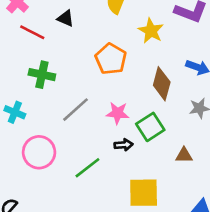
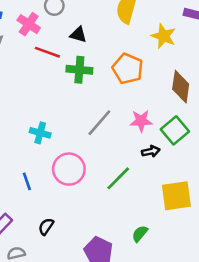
green cross: (42, 75) -> (79, 70), moved

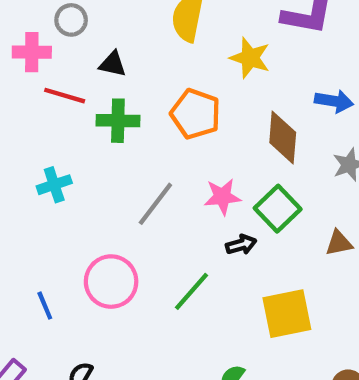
pink cross: (29, 24) -> (32, 52), turned -30
cyan cross: (40, 133) -> (54, 185), moved, turned -30

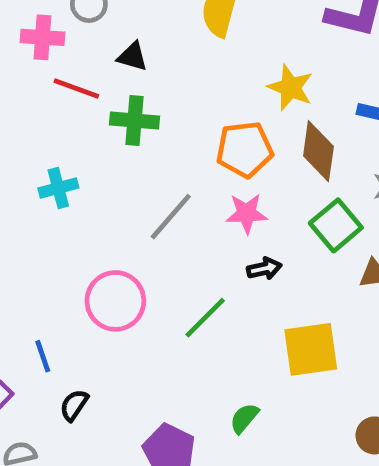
yellow star: (250, 58) -> (290, 87), moved
orange pentagon: (196, 114) -> (245, 149), moved, turned -30
green square: (278, 209) -> (336, 225), moved
blue line: (45, 306) -> (43, 356), moved

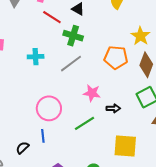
pink star: (247, 213) -> (92, 93), moved
gray line: (171, 217) -> (71, 64), moved
blue line: (43, 356) -> (43, 136), moved

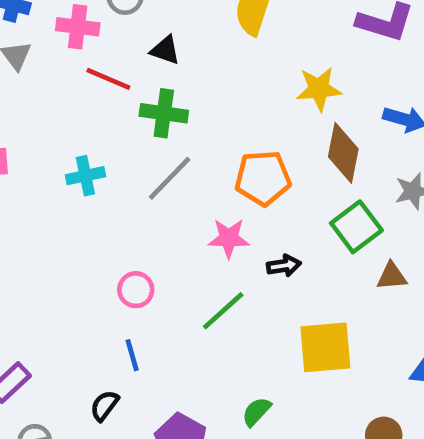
yellow star: (140, 36) -> (319, 89), turned -30
orange pentagon: (116, 57) -> (263, 178), moved
pink circle: (49, 108) -> (136, 290), size x0.6
black semicircle: (22, 148) -> (104, 406), moved

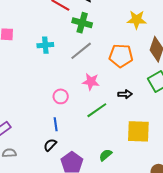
yellow star: (319, 89) -> (137, 20), moved
pink star: (229, 238) -> (91, 82), moved
black semicircle: (104, 406) -> (50, 145), moved

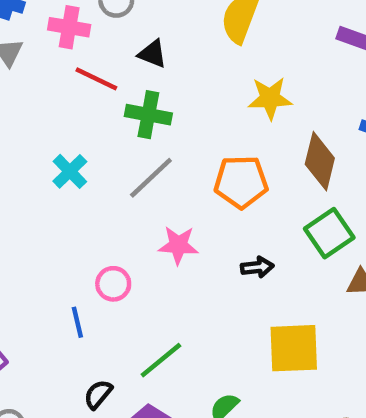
cyan cross: (45, 45) -> (70, 171), turned -35
green line: (97, 110) -> (161, 360), moved
blue line: (56, 124) -> (77, 322), moved

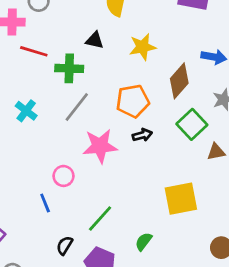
black triangle: (153, 54) -> (95, 40), moved
brown diamond: (320, 161) -> (179, 81), turned 36
pink star: (178, 245) -> (100, 146), size x1.4
black arrow: (257, 267) -> (142, 135), moved

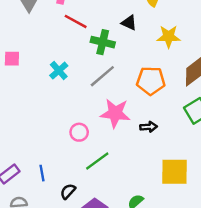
black arrow: (142, 135) -> (149, 127), moved
blue line: (45, 203) -> (42, 173), moved
green line: (100, 219) -> (97, 161), moved

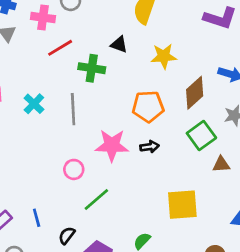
red line: (76, 21) -> (60, 48), turned -55
cyan cross: (59, 71) -> (34, 104), moved
gray line: (102, 76) -> (73, 109), moved, turned -48
black arrow: (149, 127) -> (149, 147), moved

